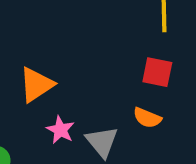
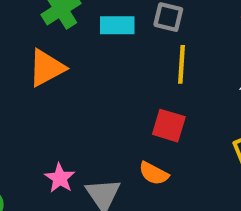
orange triangle: (36, 85) -> (46, 68), moved

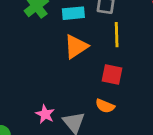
orange triangle: (46, 68) -> (76, 47), moved

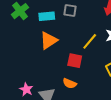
yellow line: (117, 35) -> (90, 41), moved, turned 42

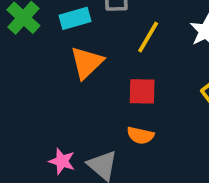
yellow line: (90, 41) -> (148, 37), moved

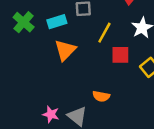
red square: (142, 91) -> (120, 55), moved

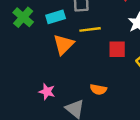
yellow line: (104, 33) -> (90, 29), moved, turned 54
pink star: (51, 114) -> (47, 92), moved

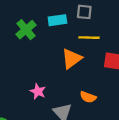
green cross: (23, 17) -> (26, 30), moved
orange triangle: (64, 44) -> (72, 59), moved

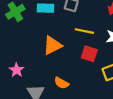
yellow line: (89, 38) -> (84, 31), moved

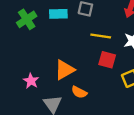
orange triangle: (52, 45) -> (65, 70), moved

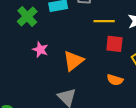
pink star: (31, 81) -> (40, 50), moved
orange semicircle: (79, 92) -> (115, 80), moved

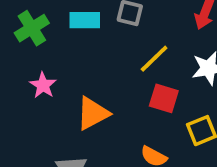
yellow line: (104, 21) -> (154, 59), turned -54

